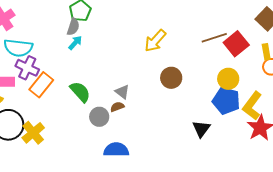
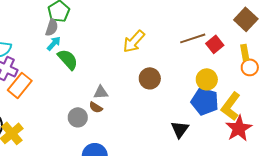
red square: (236, 44) -> (215, 44), size x0.7
green semicircle: (80, 92) -> (68, 59), moved
gray triangle: (122, 92) -> (101, 92), turned -42
brown semicircle: (117, 107) -> (96, 107), turned -128

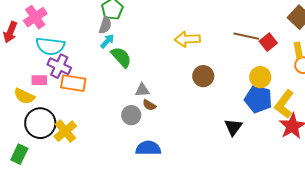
brown line: (193, 38) -> (246, 36), turned 30
yellow arrow: (134, 41) -> (187, 39), turned 45
orange rectangle: (20, 85) -> (73, 83), turned 60
gray triangle: (101, 92) -> (142, 90), moved

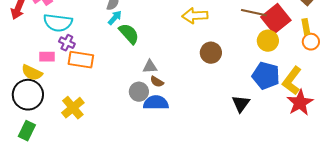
red square: (268, 42) -> (276, 19), size x1.6
purple cross: (59, 66) -> (67, 43), size x0.7
yellow circle: (260, 77) -> (268, 41), moved
black circle: (40, 123) -> (28, 95), moved
blue semicircle: (148, 148) -> (156, 103), moved

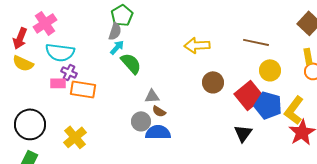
red square: (276, 19) -> (249, 95), moved
pink rectangle: (47, 57) -> (58, 83), moved
yellow semicircle: (32, 73) -> (23, 63), moved

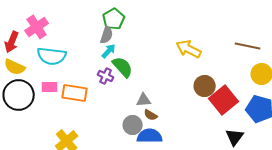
yellow arrow: (197, 45) -> (189, 49), turned 30
purple cross: (69, 72) -> (106, 76), moved
red square: (249, 95) -> (224, 100), moved
black circle: (30, 124) -> (19, 95), moved

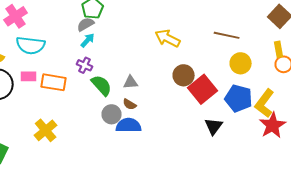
gray semicircle: (107, 35) -> (86, 24), turned -138
green semicircle: (123, 67) -> (102, 85), moved
gray triangle: (144, 100) -> (131, 82), moved

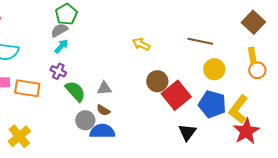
yellow arrow: (168, 38) -> (141, 44), size x0.7

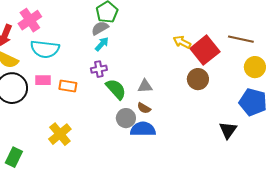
purple cross: (58, 71) -> (99, 69), turned -35
orange rectangle: (27, 88) -> (68, 86), size x0.7
red square: (176, 95) -> (205, 50), moved

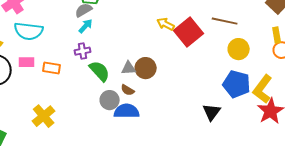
brown circle: (198, 79) -> (146, 68), moved

